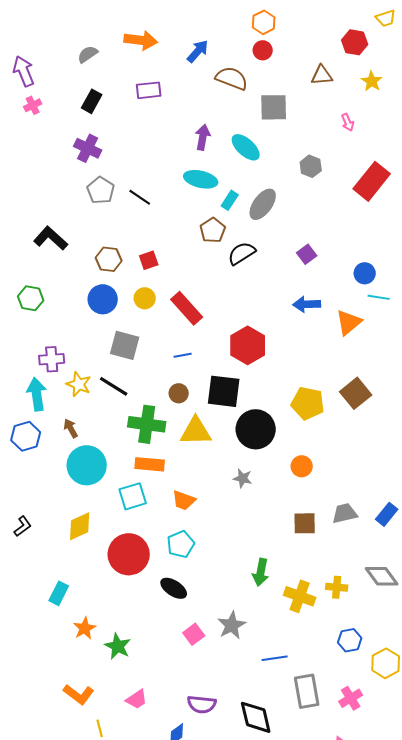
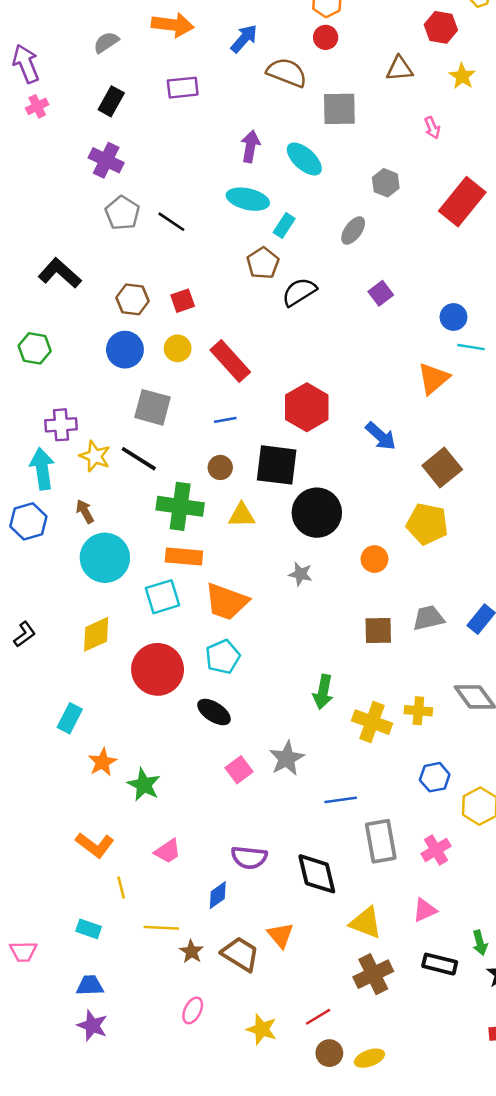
gray ellipse: (263, 204) -> (353, 230), moved, size x0.7
blue arrow: (307, 304) -> (381, 436), moved, turned -136
yellow pentagon: (308, 403) -> (427, 524), moved
yellow triangle: (196, 431) -> (242, 515), size x0.7
orange trapezoid: (184, 500) -> (227, 602), size x1.5

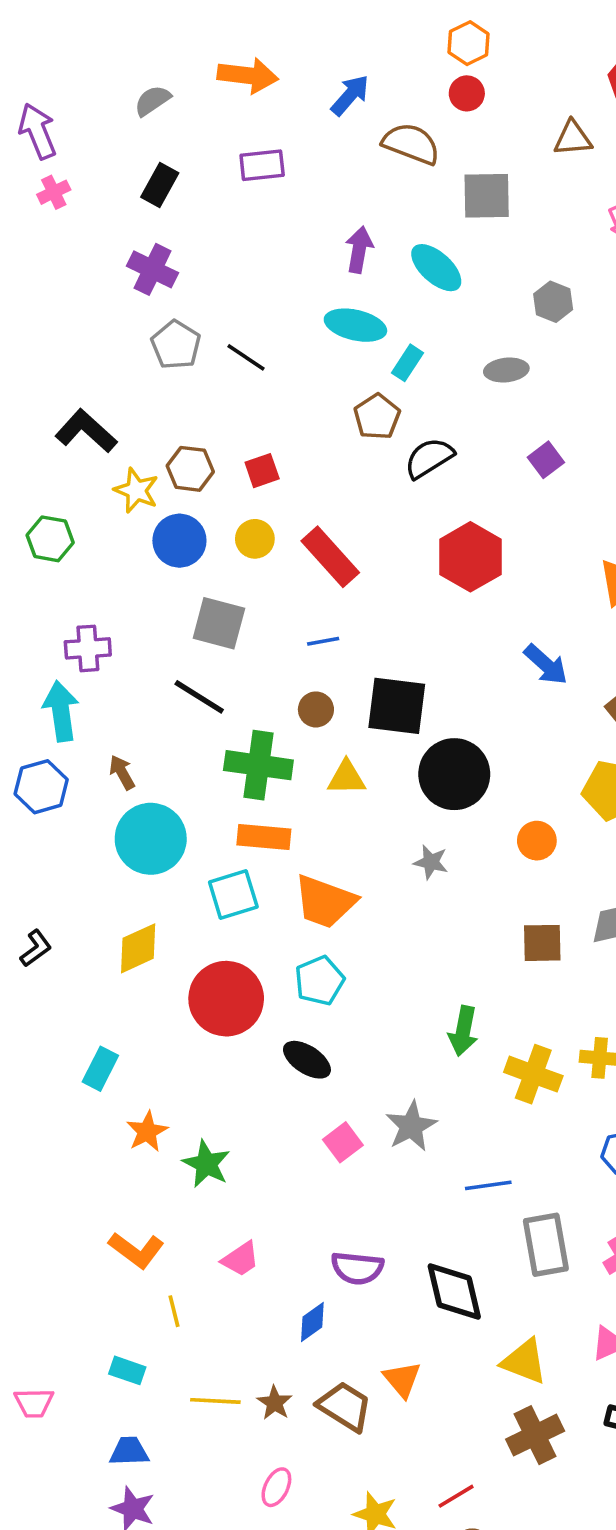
gray ellipse: (353, 230) -> (506, 370), turned 48
red hexagon: (307, 407) -> (470, 557), moved
yellow star: (95, 456) -> (136, 490), moved
yellow line: (161, 928) -> (215, 1401), moved

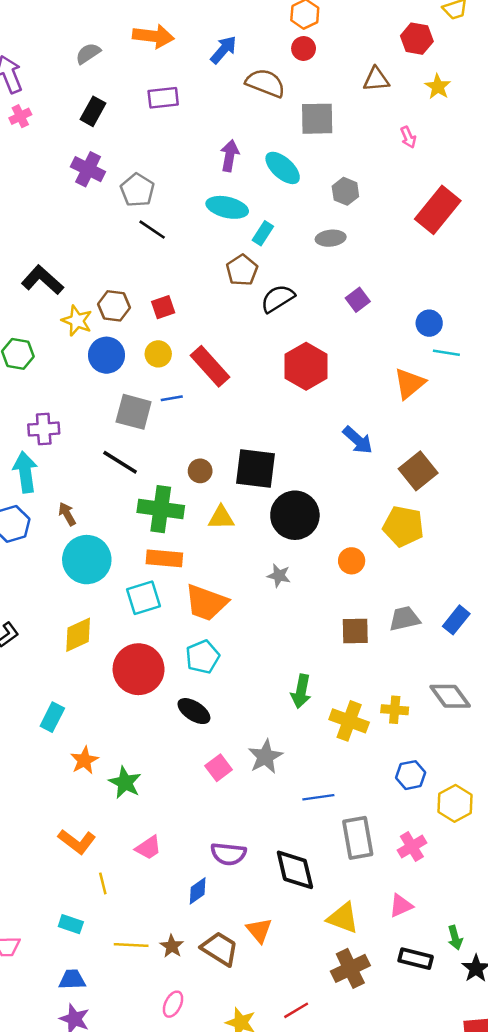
gray hexagon: (553, 302) -> (345, 191), moved
gray pentagon: (176, 345) -> (137, 190), moved
blue line: (323, 641) -> (172, 398), moved

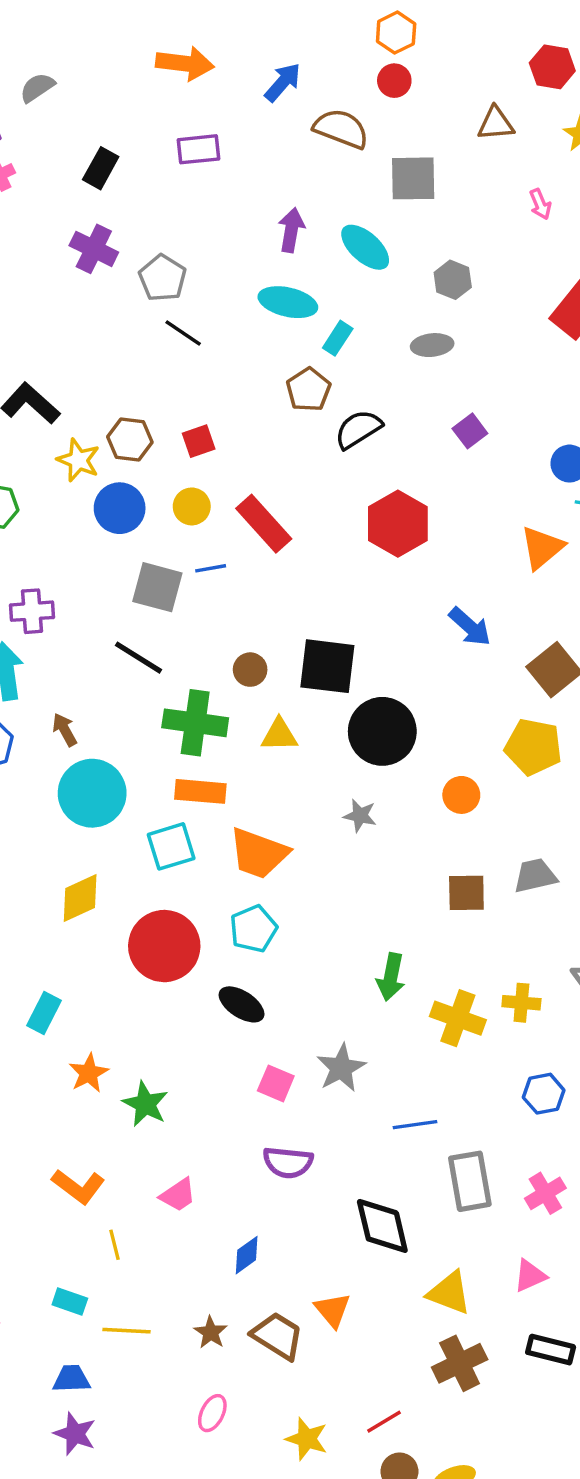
gray semicircle: (88, 53) -> (37, 87), moved
pink square: (219, 768) -> (276, 1083), turned -30
purple semicircle: (228, 854) -> (288, 1162), moved
yellow line: (131, 945) -> (126, 1331), moved

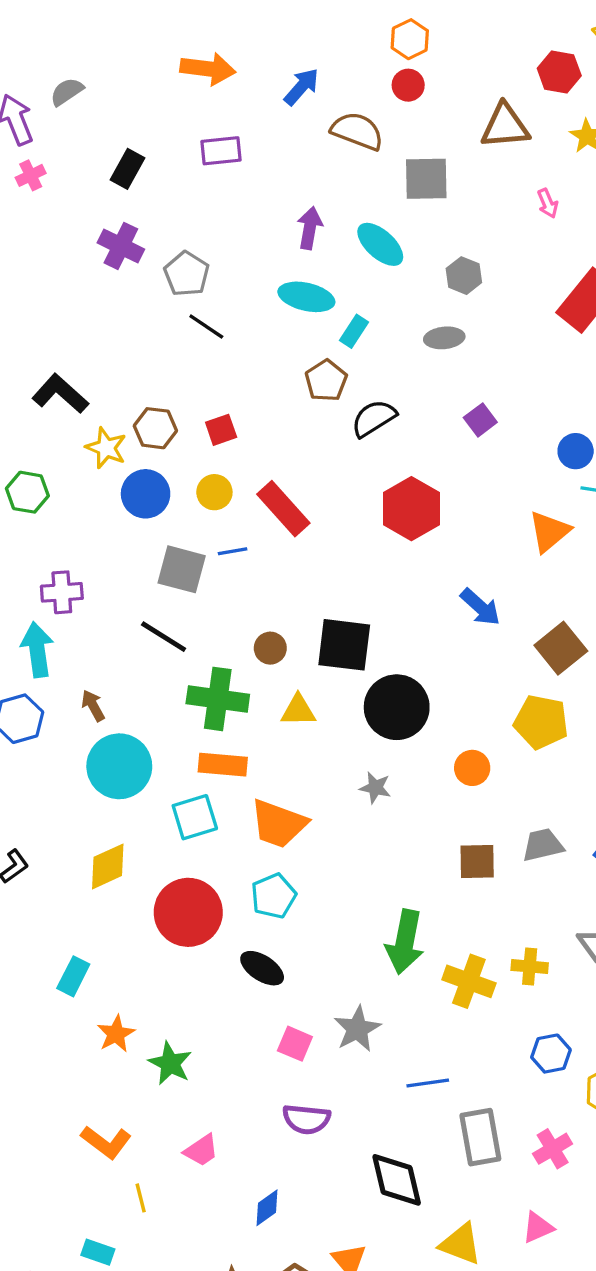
brown triangle: (496, 124) -> (505, 126), size x1.4
green arrow: (391, 977) -> (405, 942), size x1.4

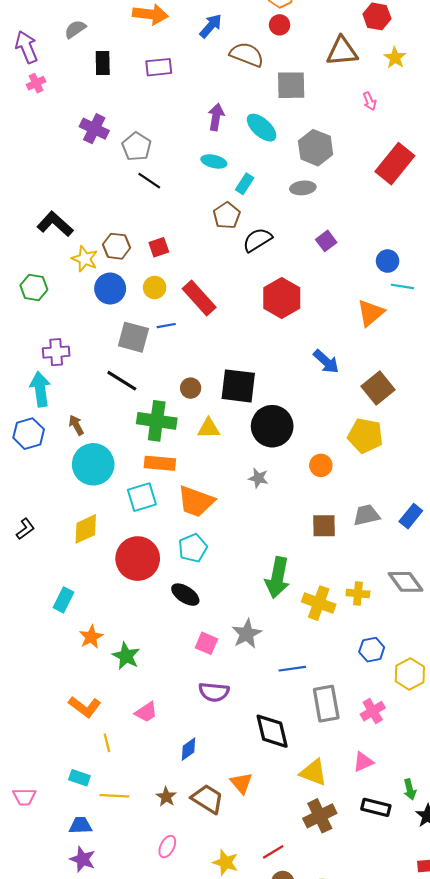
gray semicircle: (67, 92) -> (75, 29), moved
black rectangle: (127, 169) -> (103, 63), moved, turned -30
gray hexagon: (464, 276) -> (316, 148), size x1.5
cyan ellipse: (306, 297) -> (214, 161), size x0.7

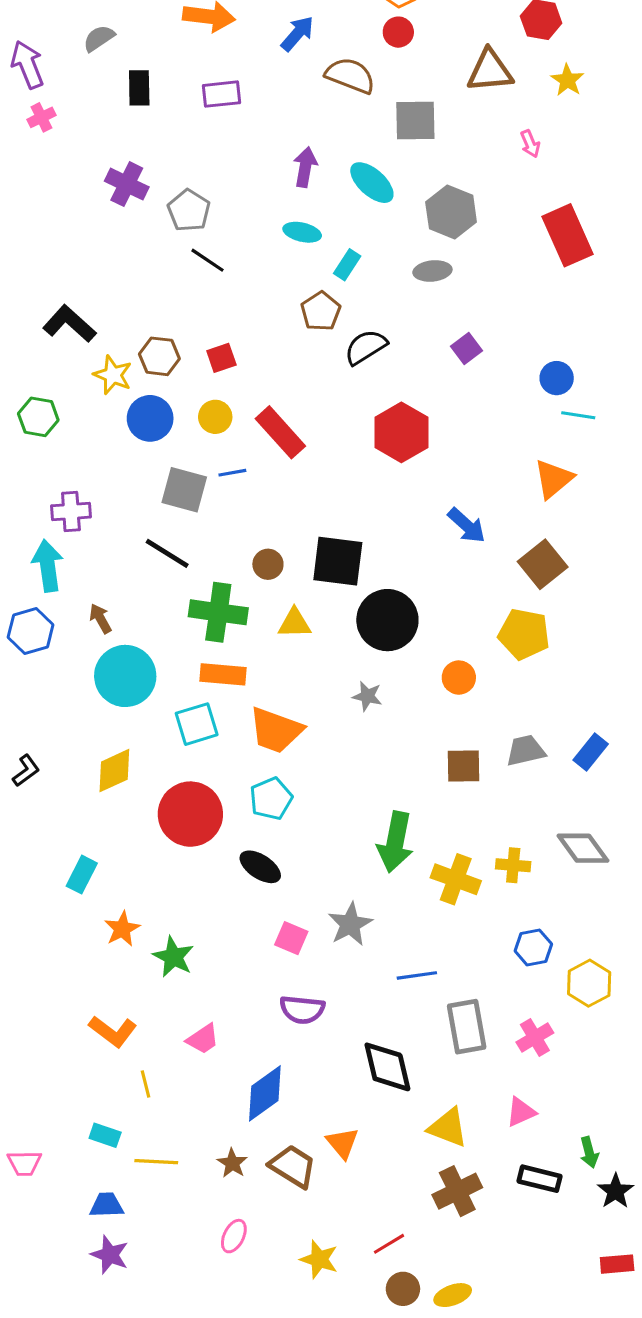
red rectangle: (395, 164) -> (567, 235), turned -63
orange triangle: (371, 313) -> (553, 479), moved
blue diamond: (188, 749) -> (265, 1093), size x1.6

